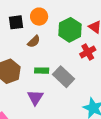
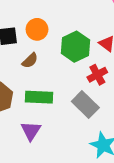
green rectangle: (42, 71) -> (39, 97), size x1.5
gray rectangle: (64, 77) -> (85, 105), moved

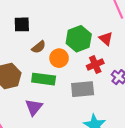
orange circle: (37, 29) -> (59, 58), moved
gray rectangle: (85, 105) -> (83, 89), turned -55

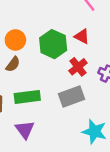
orange circle: (59, 58) -> (15, 40), moved

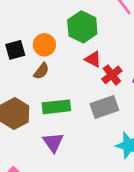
red triangle: (82, 36) -> (93, 59), moved
green hexagon: (53, 44) -> (82, 27), moved

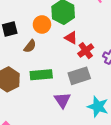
orange circle: (44, 45) -> (42, 24), moved
purple triangle: (53, 142) -> (62, 100), moved

